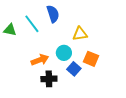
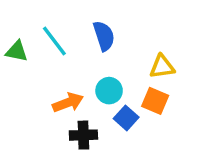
blue semicircle: (53, 14) -> (104, 36), moved
yellow triangle: (80, 34) -> (162, 67), moved

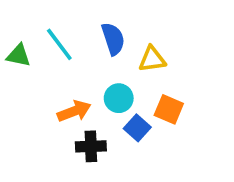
yellow triangle: (162, 67) -> (152, 59), moved

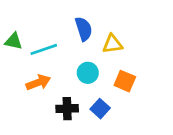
cyan line: (59, 44) -> (44, 49), moved, turned -72
orange arrow: (74, 111) -> (38, 82), moved
blue square: (137, 128) -> (100, 109), moved

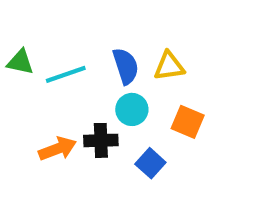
blue semicircle: (84, 29) -> (126, 66), moved
orange arrow: (38, 82) -> (57, 149), moved
black cross: (67, 109) -> (101, 140), moved

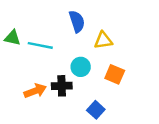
blue semicircle: (126, 66) -> (77, 21), moved
cyan line: (66, 74) -> (40, 45), turned 30
blue square: (150, 163) -> (96, 110), moved

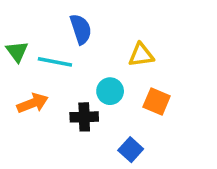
blue semicircle: (77, 21) -> (81, 29), moved
green triangle: (12, 38) -> (17, 52), turned 42
orange arrow: (35, 91) -> (33, 103), moved

